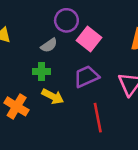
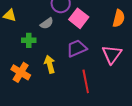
green cross: (42, 71) -> (29, 40), moved
yellow arrow: (53, 96) -> (50, 64), turned -132

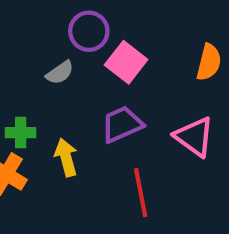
green cross: (29, 40) -> (21, 133), moved
pink triangle: (112, 54) -> (194, 137), turned -30

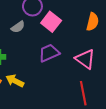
yellow arrow: (66, 157) -> (15, 81), moved, turned -48
red line: (141, 193) -> (83, 93), moved

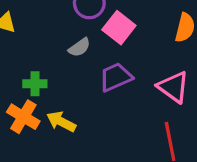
gray semicircle: (18, 27) -> (79, 47), moved

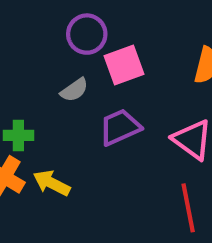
pink square: (119, 28) -> (124, 65), turned 32

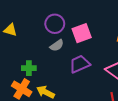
purple circle: (87, 34) -> (55, 24), moved

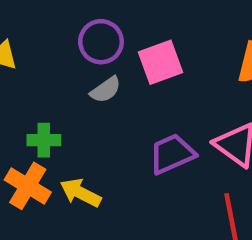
purple trapezoid: (80, 64) -> (172, 154), moved

